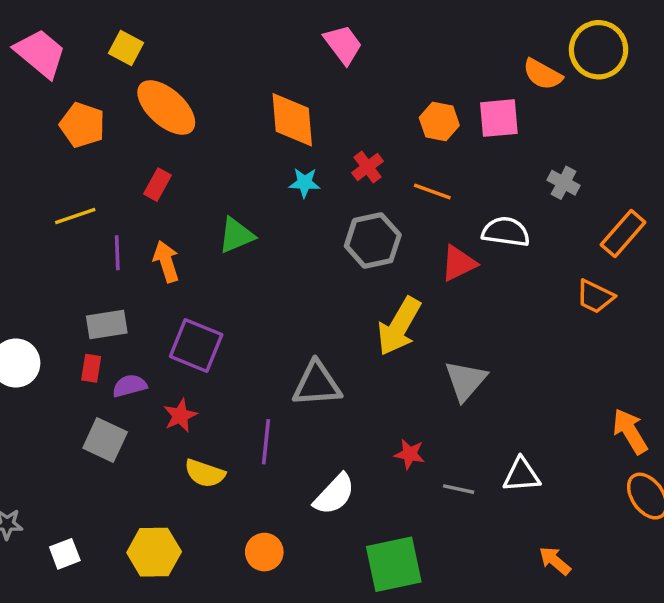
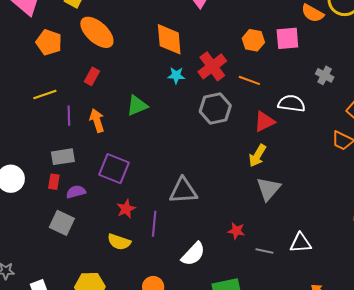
red cross: (368, 167) -> (212, 66), size x1.6
yellow arrow: (399, 326) -> (257, 156), moved, size x0.7
red star: (180, 416) -> (126, 209), moved

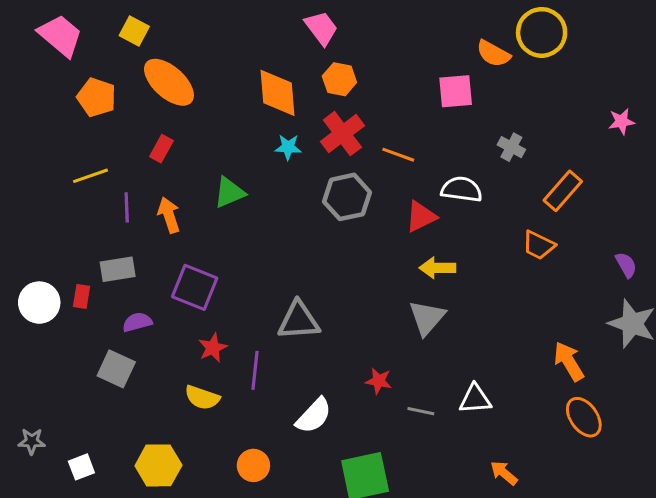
orange hexagon: (253, 40) -> (339, 79), moved
yellow arrow: (257, 156) -> (437, 268), moved, turned 60
red rectangle: (54, 182) -> (81, 296), moved

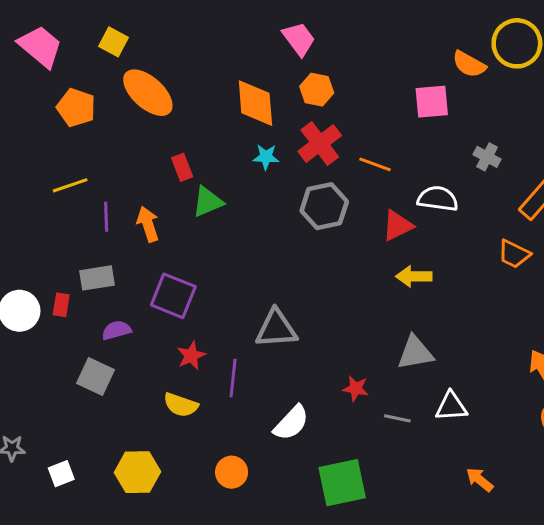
red rectangle: (161, 149) -> (182, 167), moved, turned -50
gray triangle: (427, 318) -> (415, 353), moved, turned 39

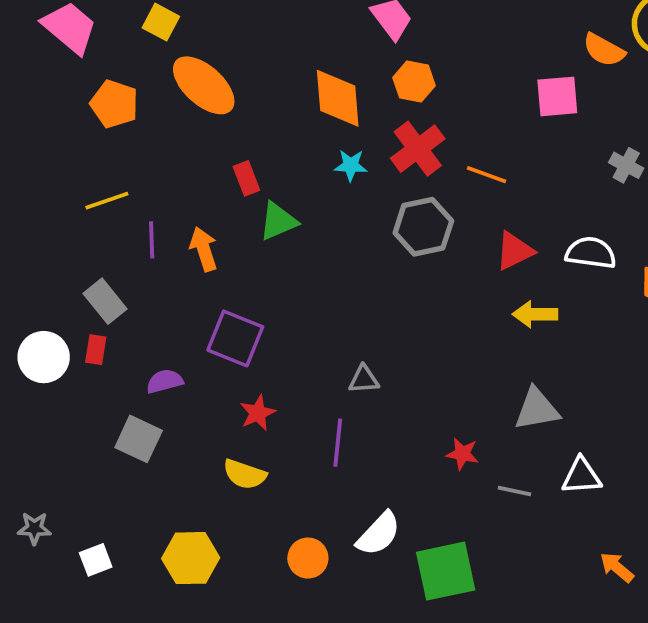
white semicircle: (438, 199) -> (591, 253), moved
gray rectangle: (97, 278) -> (105, 301), moved, turned 60
gray triangle: (276, 329) -> (364, 379), size x0.6
purple line: (233, 378) -> (338, 443), moved
white semicircle: (291, 423) -> (379, 534), moved

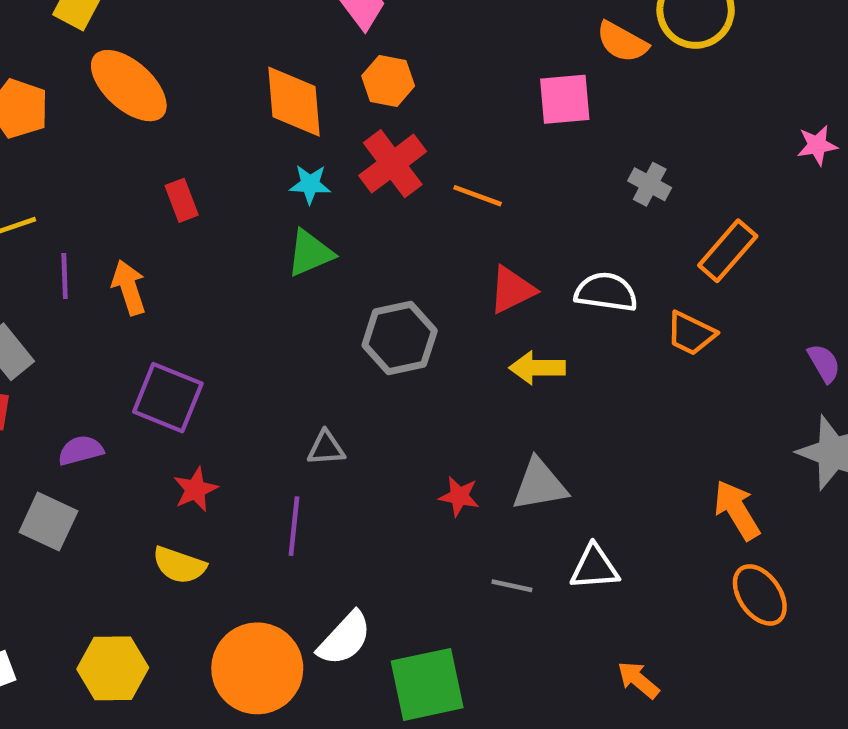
green triangle: (278, 221) -> (310, 253), moved
gray hexagon: (423, 227) -> (400, 338), moved
red star: (462, 454) -> (459, 496), moved
orange circle: (308, 558) -> (257, 668), size x1.8

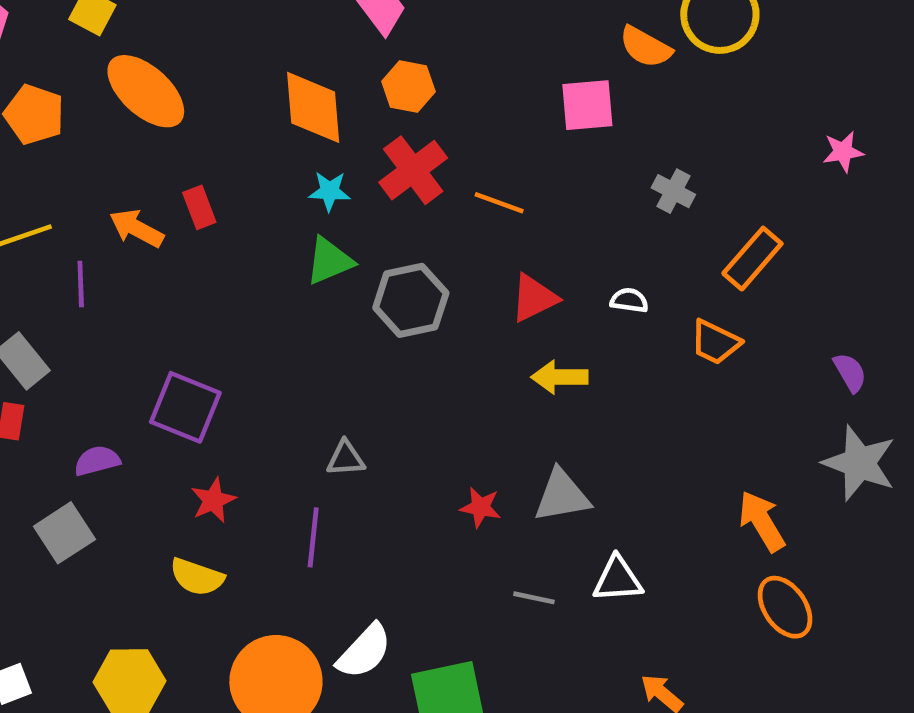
orange arrow: (129, 287) -> (137, 228), moved, turned -44
white semicircle: (606, 292) -> (629, 300), size x0.6
gray hexagon: (400, 338) -> (411, 300), moved
gray square: (48, 522) -> (64, 533), turned 32

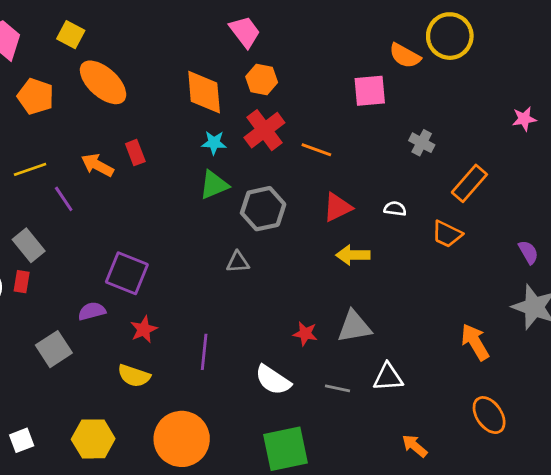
purple line: (81, 284) -> (64, 199), turned -32
gray triangle: (346, 458) -> (238, 262), moved
purple semicircle: (97, 461) -> (92, 311), moved
orange ellipse: (785, 607) -> (489, 415), moved
white semicircle: (364, 651) -> (273, 380), moved, turned 81

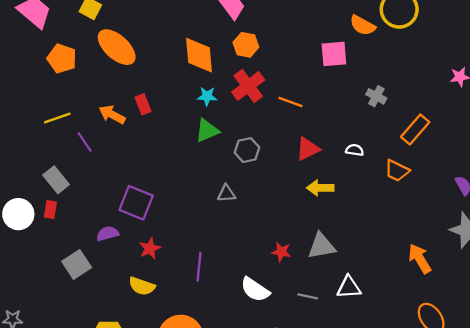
gray hexagon: (263, 209) -> (247, 150), size x0.7

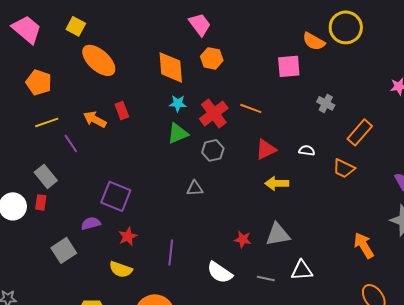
orange pentagon: (62, 59) -> (39, 82), moved
red cross: (248, 86) -> (214, 113), moved

